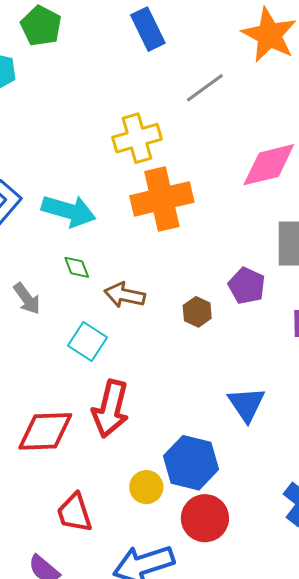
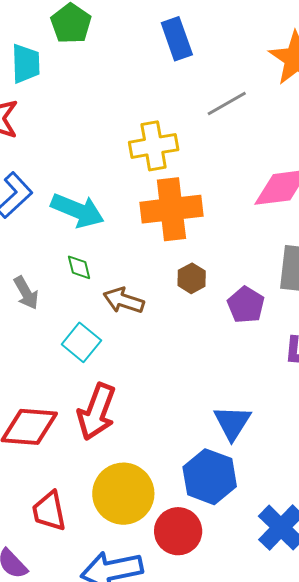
brown hexagon: (197, 312) -> (192, 278), moved
blue hexagon: (191, 463) -> (210, 477), moved
yellow circle: (146, 487) -> (123, 494), size x1.8

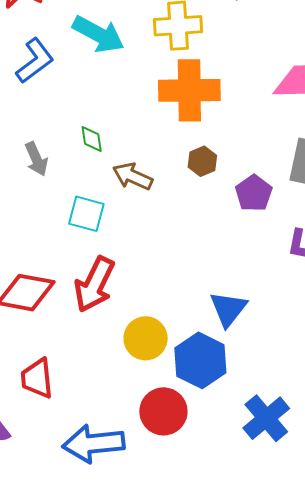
cyan arrow: (77, 210) -> (98, 34), moved
cyan square: (81, 342) -> (86, 214), turned -30
yellow circle: (123, 494) -> (146, 338), moved, size x0.7

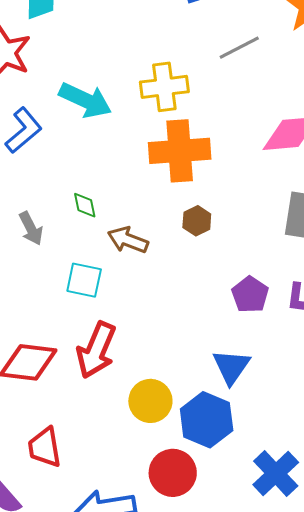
purple pentagon: (254, 193) -> (250, 295), moved

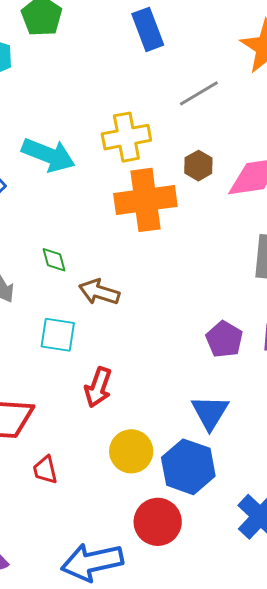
brown hexagon: (197, 221) -> (198, 166), moved
red arrow: (96, 350) -> (98, 387), moved, size x0.7
red trapezoid: (45, 447) -> (45, 470), moved, size x0.7

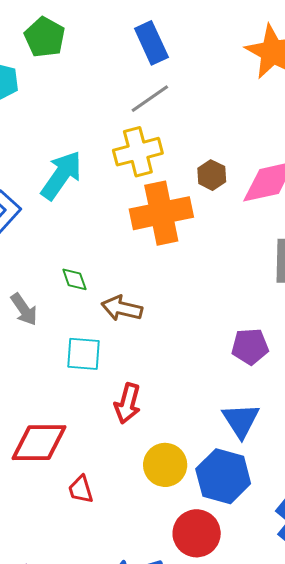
gray line: (199, 93) -> (150, 99), moved
cyan arrow: (48, 155) -> (61, 175), turned -72
purple pentagon: (224, 339) -> (250, 346), turned -30

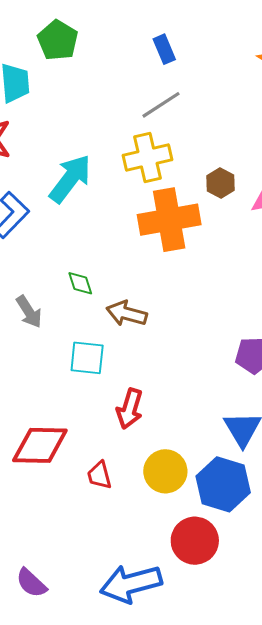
blue rectangle: (151, 43) -> (164, 49), size x0.7
red trapezoid: (81, 489) -> (99, 475), moved

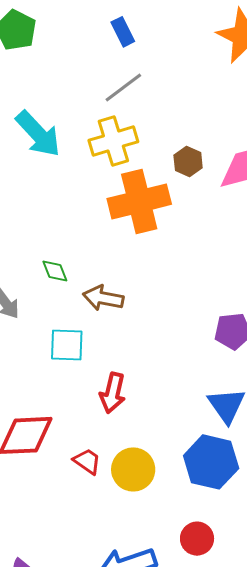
cyan arrow: (70, 179) -> (38, 134), moved, turned 104
yellow circle: (165, 471) -> (133, 469), moved
red trapezoid: (99, 475) -> (87, 461), turned 144
red circle: (195, 541) -> (197, 539), moved, size x0.7

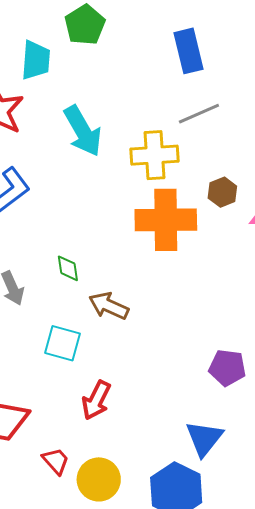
blue rectangle: (123, 32) -> (189, 51), size x1.5
gray line: (123, 87) -> (199, 114), moved

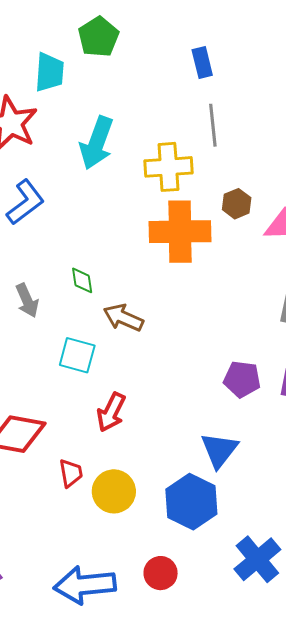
blue rectangle: (189, 51) -> (202, 63), size x0.7
gray line: (199, 114) -> (213, 125), turned -72
cyan arrow: (83, 131) -> (97, 143), turned 50
red trapezoid: (56, 461) -> (71, 473), turned 32

